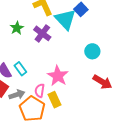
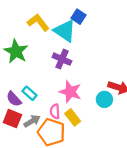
green star: (17, 28) -> (16, 51), size x1.6
purple cross: (42, 33) -> (62, 59), moved
cyan circle: (92, 51) -> (104, 99), moved

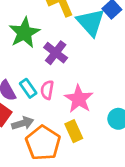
purple cross: (62, 59) -> (56, 53), moved
pink semicircle: (55, 111) -> (47, 90), moved

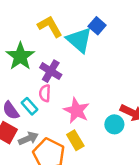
pink semicircle: (47, 90) -> (45, 93), moved

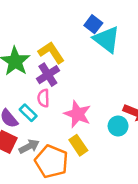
yellow L-shape: (50, 26) -> (51, 53), moved
cyan triangle: (79, 40) -> (107, 39), moved
purple cross: (51, 71) -> (48, 75), turned 30

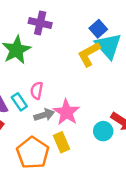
yellow L-shape: (51, 53) -> (89, 54), moved, turned -96
purple cross: (48, 75) -> (40, 23), moved, turned 35
gray arrow: (29, 146) -> (44, 115), moved

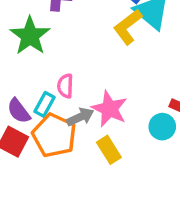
cyan rectangle: (19, 102) -> (44, 104), turned 72
orange pentagon: (33, 153) -> (54, 135), moved

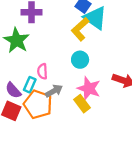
pink star: (109, 109) -> (89, 88), moved
cyan circle: (162, 127) -> (80, 60), moved
yellow rectangle: (109, 150) -> (82, 104), moved

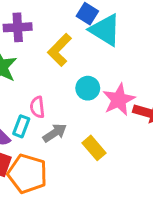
yellow L-shape: (80, 29) -> (59, 50), moved
pink star: (89, 88) -> (119, 100), moved, turned 30
orange pentagon: (38, 104) -> (27, 174), moved

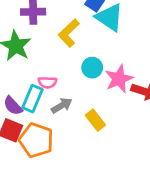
pink semicircle: (37, 107) -> (47, 82), turned -84
cyan rectangle: (21, 126) -> (33, 99), size x1.4

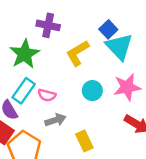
pink star: (119, 79) -> (127, 87), moved
cyan rectangle: (33, 99) -> (24, 91), moved

